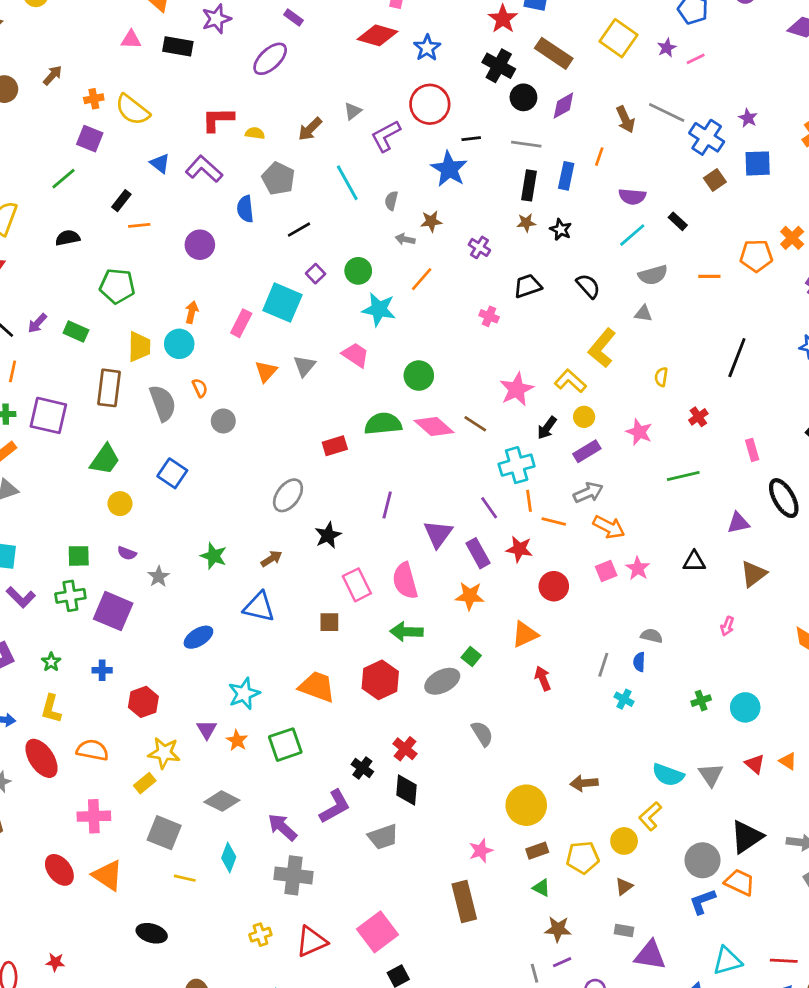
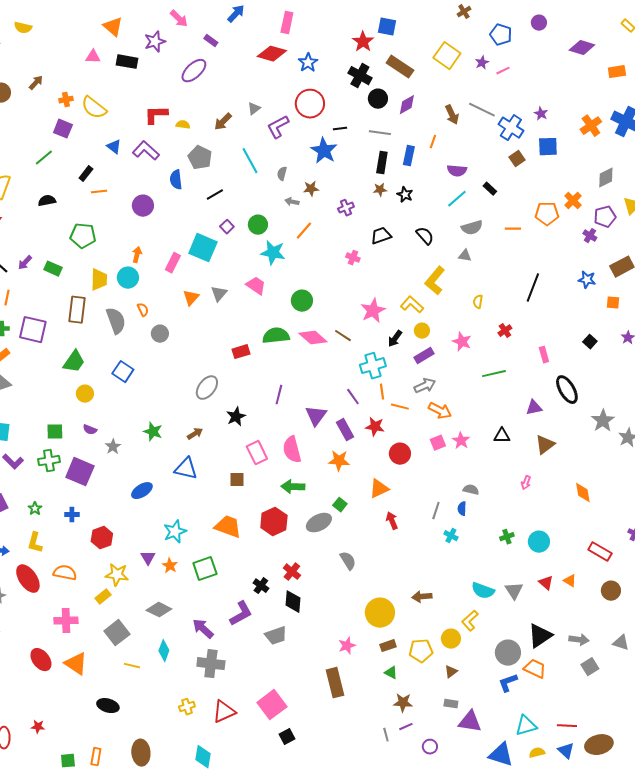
purple cross: (479, 247) -> (346, 208), turned 35
gray square: (164, 833) -> (117, 633), turned 30

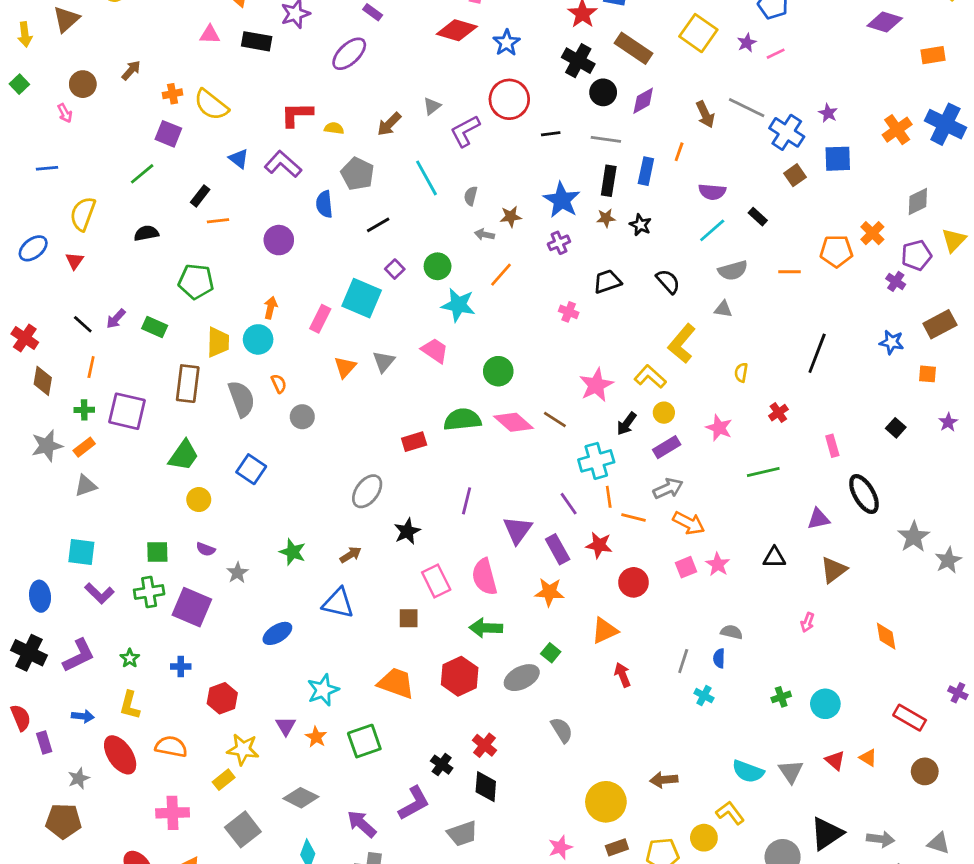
blue star: (324, 151) -> (562, 200), moved
yellow L-shape: (470, 621) -> (730, 813), turned 95

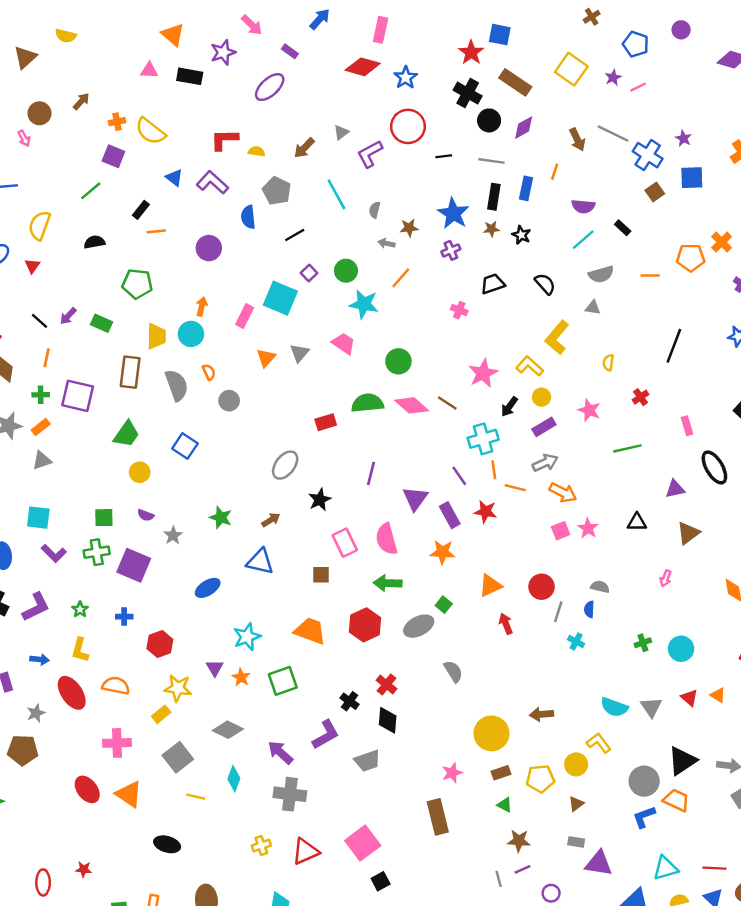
red circle: (634, 582) -> (542, 587), moved

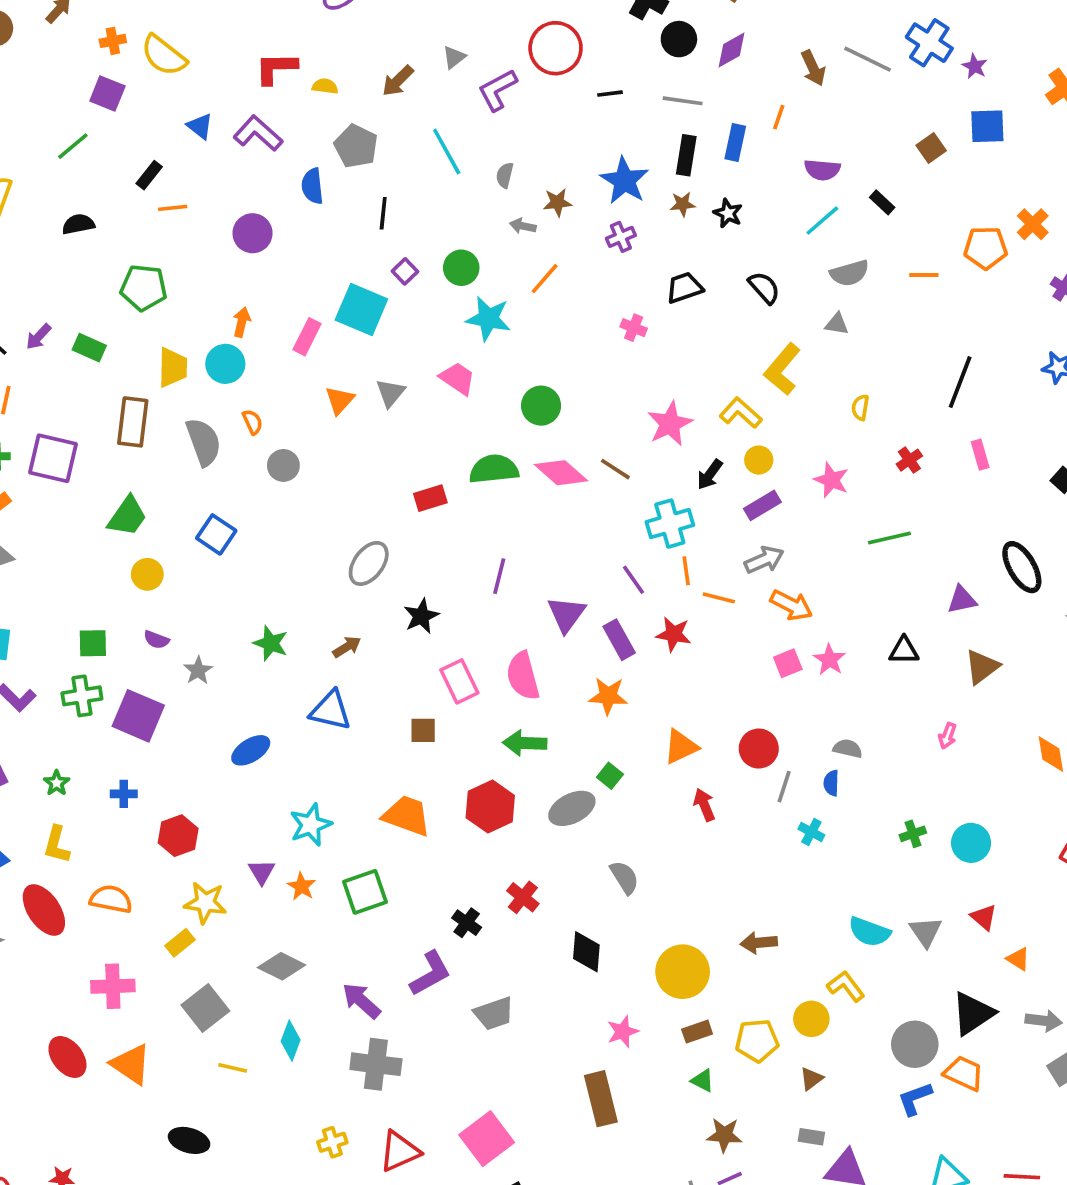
blue cross: (648, 155) -> (929, 43), moved
black line: (295, 235) -> (383, 213), turned -54
pink rectangle: (687, 426) -> (980, 455), moved
orange triangle: (718, 695) -> (1018, 959), moved
black diamond: (388, 720) -> (586, 952), moved

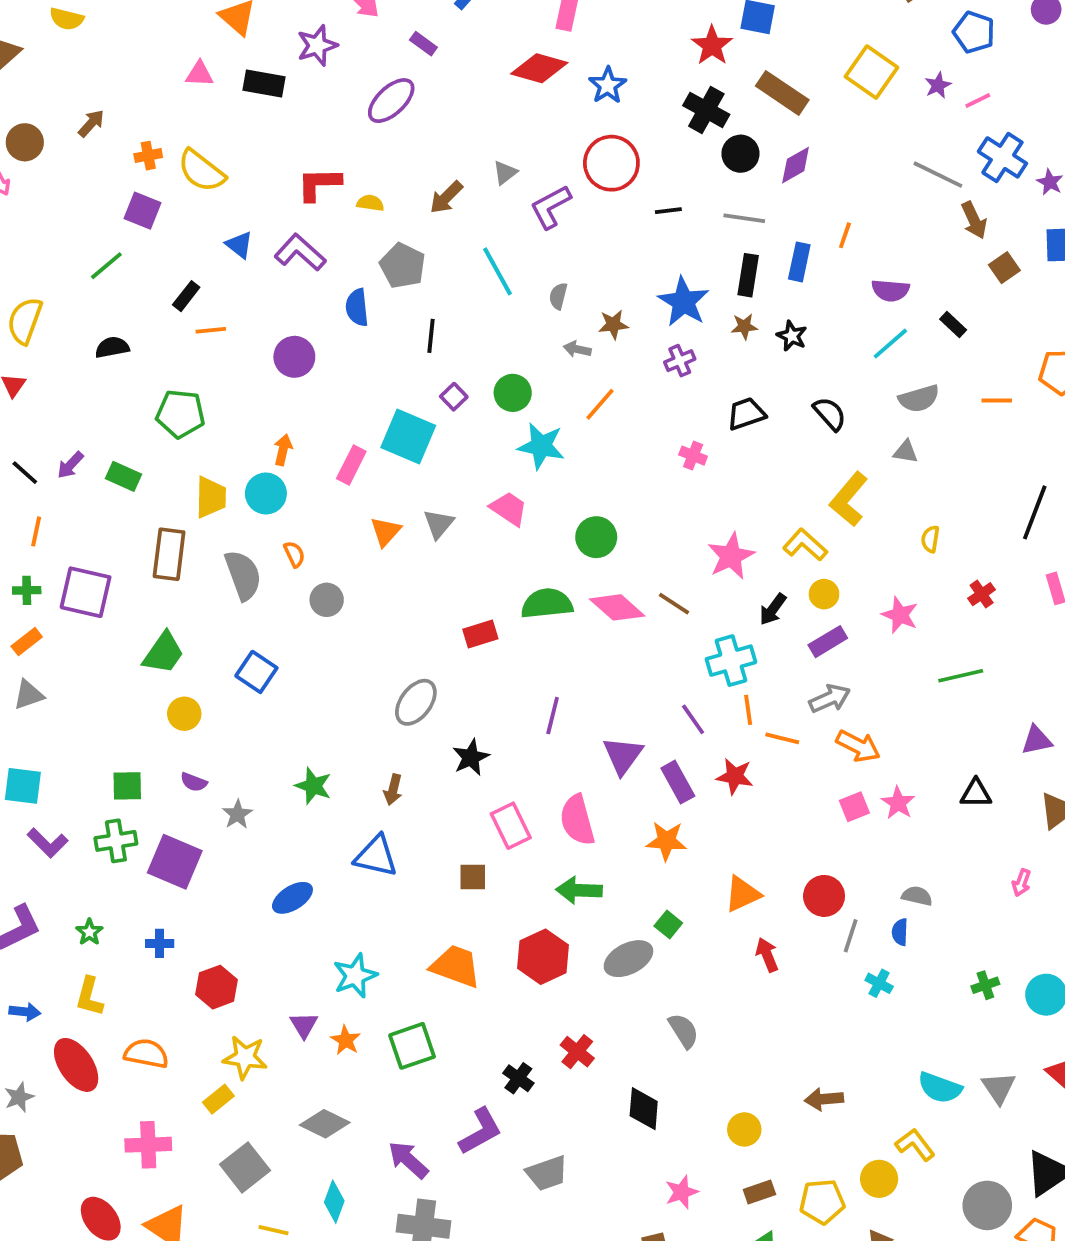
brown arrow: (813, 68) -> (974, 220), moved
brown arrow: (347, 647) -> (393, 790), turned 136
yellow circle: (683, 972) -> (744, 1129), size x0.6

